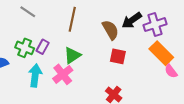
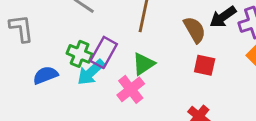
purple rectangle: (43, 47) -> (104, 52), size x1.5
cyan arrow: (35, 75) -> (91, 72), moved, turned -140

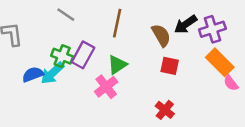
cyan arrow: (91, 72) -> (52, 73), moved

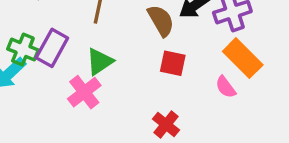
pink semicircle: (231, 83) -> (226, 87), moved

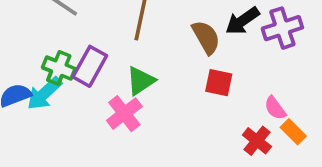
orange rectangle: (243, 58) -> (293, 132), moved, size x0.6
red cross: (166, 124) -> (257, 141), moved

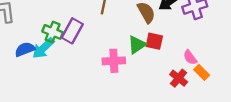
green triangle: (141, 81) -> (137, 45), moved
pink cross: (124, 114) -> (114, 61), moved, turned 35

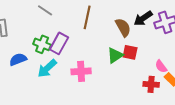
cyan arrow: (43, 48) -> (47, 68), moved
pink cross: (114, 61) -> (81, 71), moved
red cross: (179, 78) -> (151, 84), turned -35

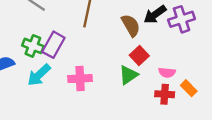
red square: (130, 52) -> (139, 56), turned 35
green triangle: (115, 55) -> (128, 75), moved
pink semicircle: (161, 66) -> (167, 72), moved, turned -48

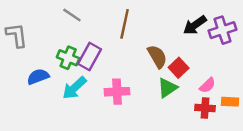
brown semicircle: (131, 25) -> (157, 56), moved
pink semicircle: (167, 72) -> (207, 85), turned -49
orange rectangle: (189, 88) -> (230, 102), turned -42

